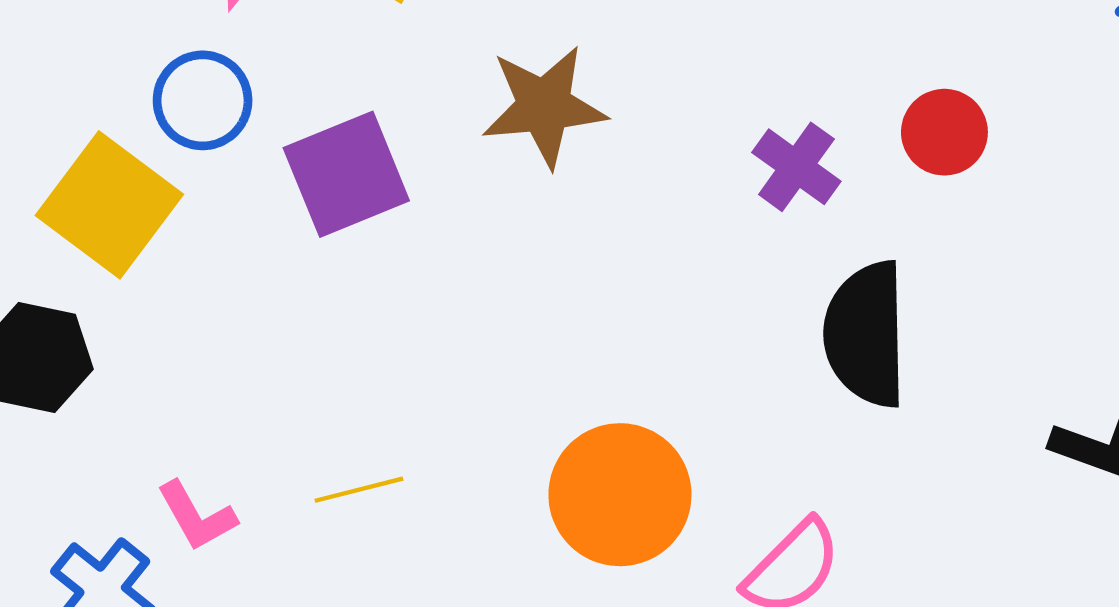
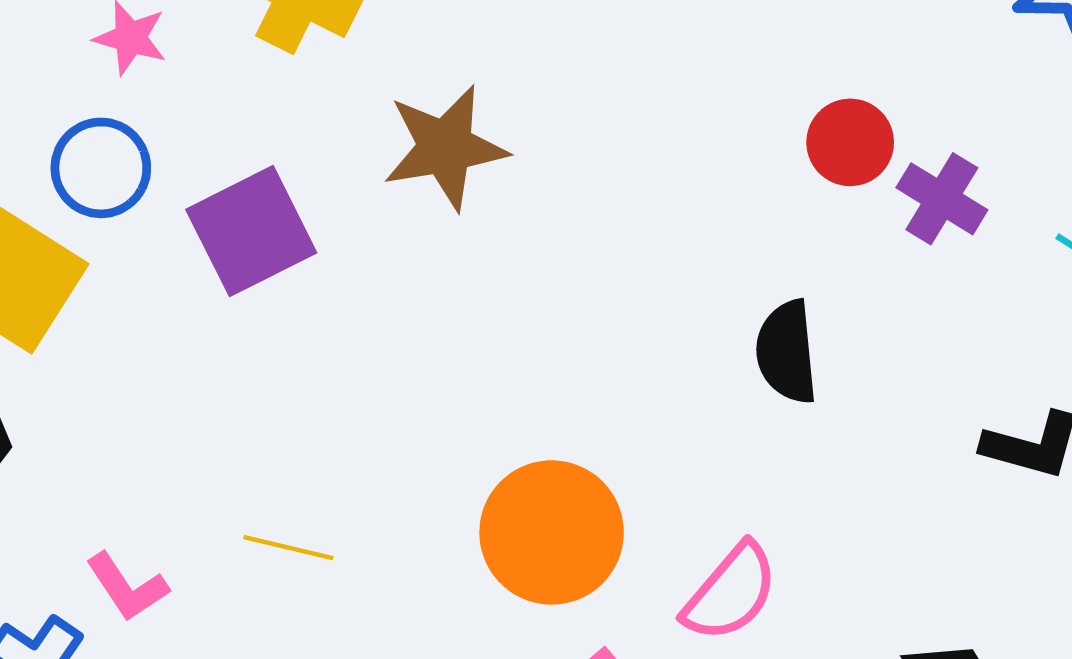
purple cross: (796, 167) -> (942, 199), moved
black semicircle: (866, 334) -> (787, 352), size x0.7
yellow line: (359, 490) -> (288, 548), turned 32

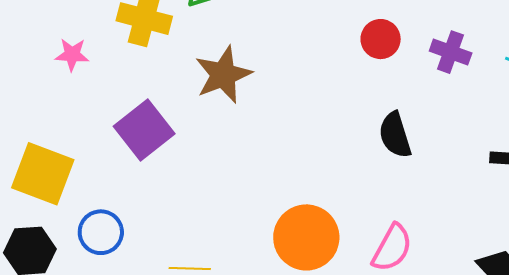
red circle: (850, 142) -> (381, 39), moved
blue circle: (101, 168) -> (101, 232), moved

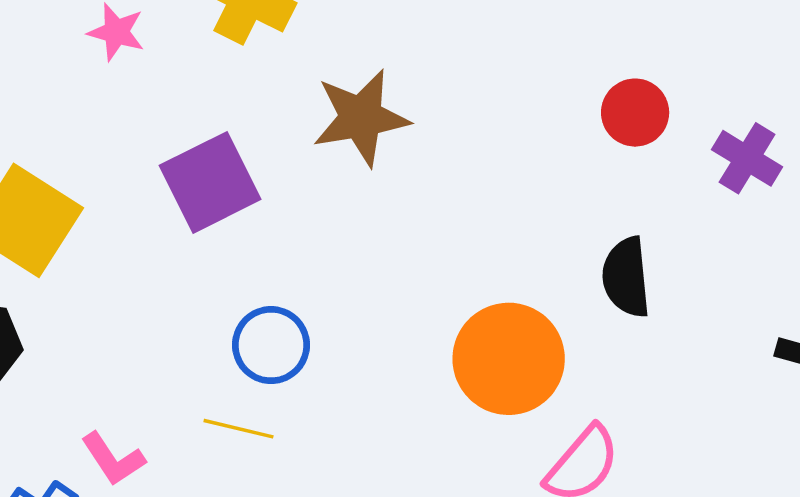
blue circle: (101, 232) -> (271, 345), moved
orange circle: (306, 237) -> (509, 359), moved

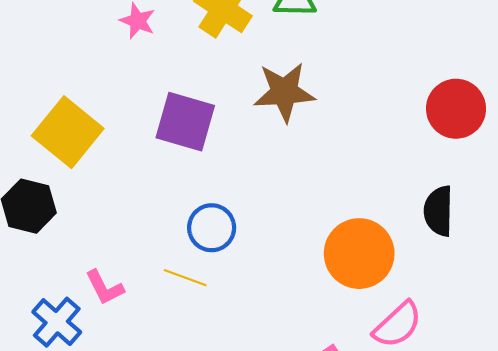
red circle: (635, 113) -> (456, 109), size x1.4
purple square: (210, 182) -> (185, 122), turned 36

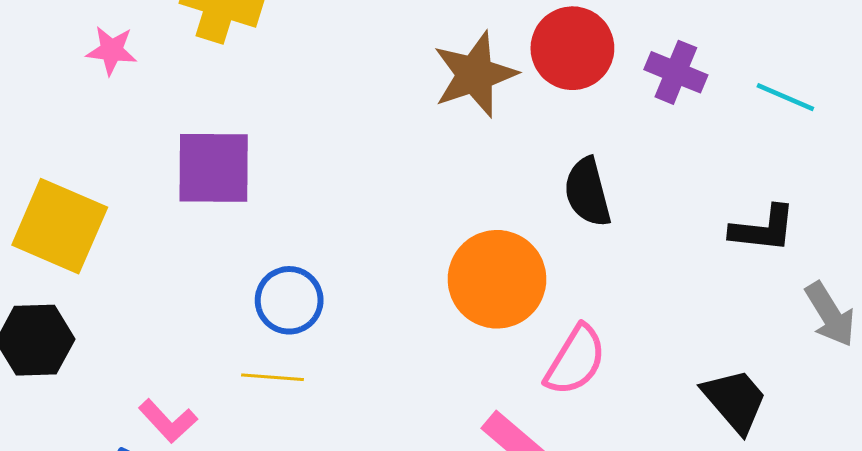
brown star: (284, 92) -> (475, 75), moved

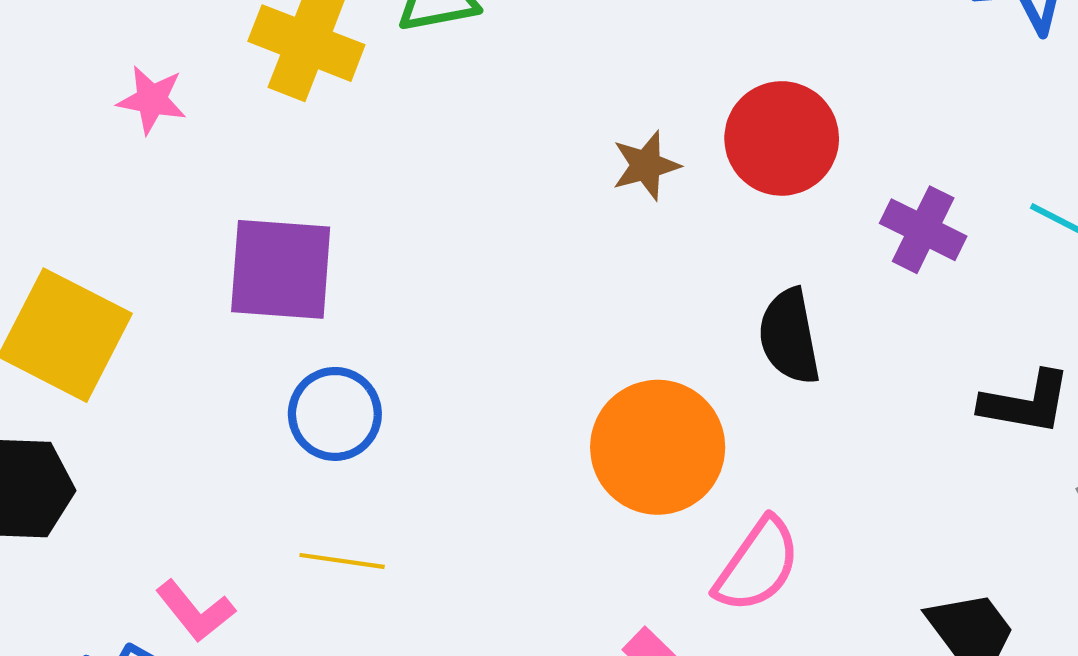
purple cross: (676, 72) -> (923, 230), moved
brown star: (475, 75) -> (646, 166), size x0.6
blue circle: (289, 300) -> (335, 414), moved

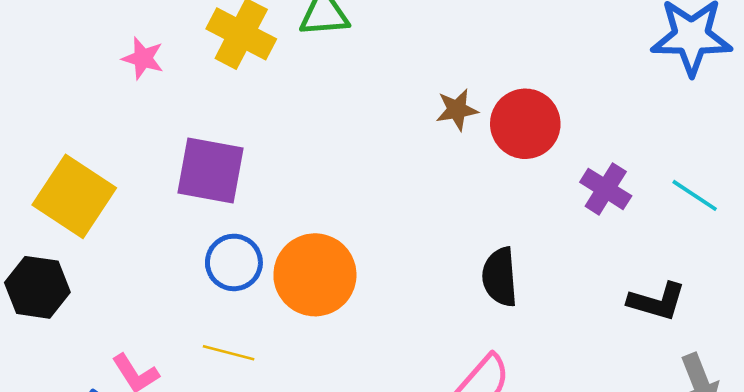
brown star: (646, 166) -> (457, 110), moved
black semicircle: (789, 337) -> (500, 277), moved
orange circle: (658, 447) -> (315, 275), moved

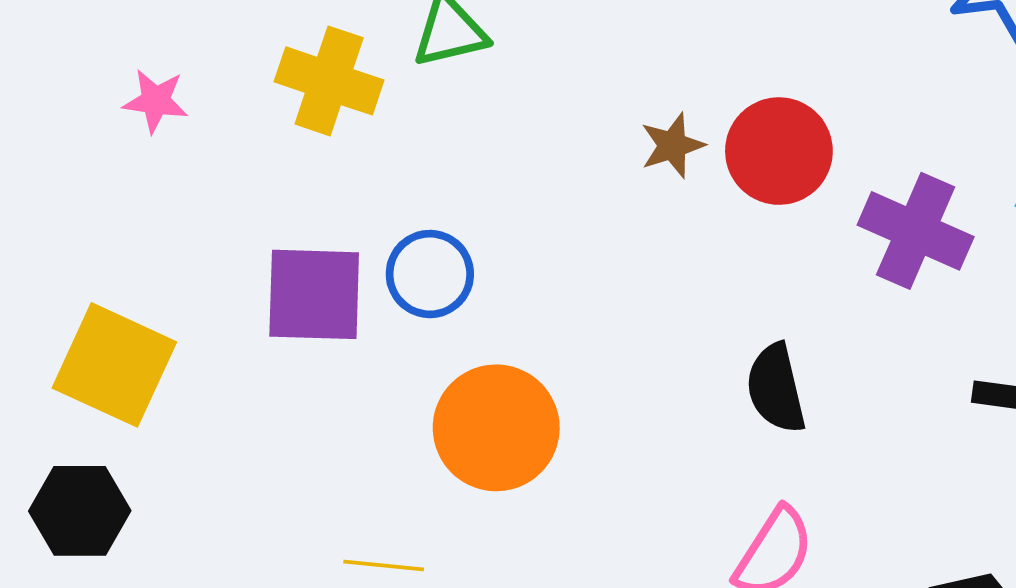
pink star: (143, 58) -> (155, 101), moved
purple cross: (606, 189) -> (916, 231), size x1.4
blue circle: (234, 262) -> (430, 274), moved

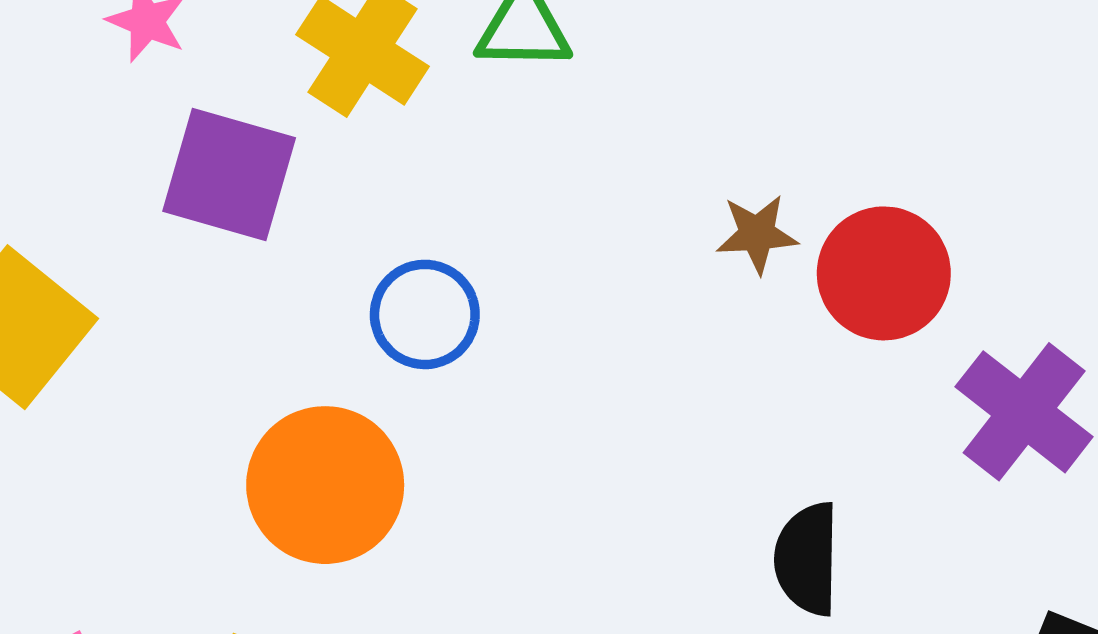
purple square: (314, 294) -> (229, 175), moved
orange circle: (496, 428) -> (325, 485), moved

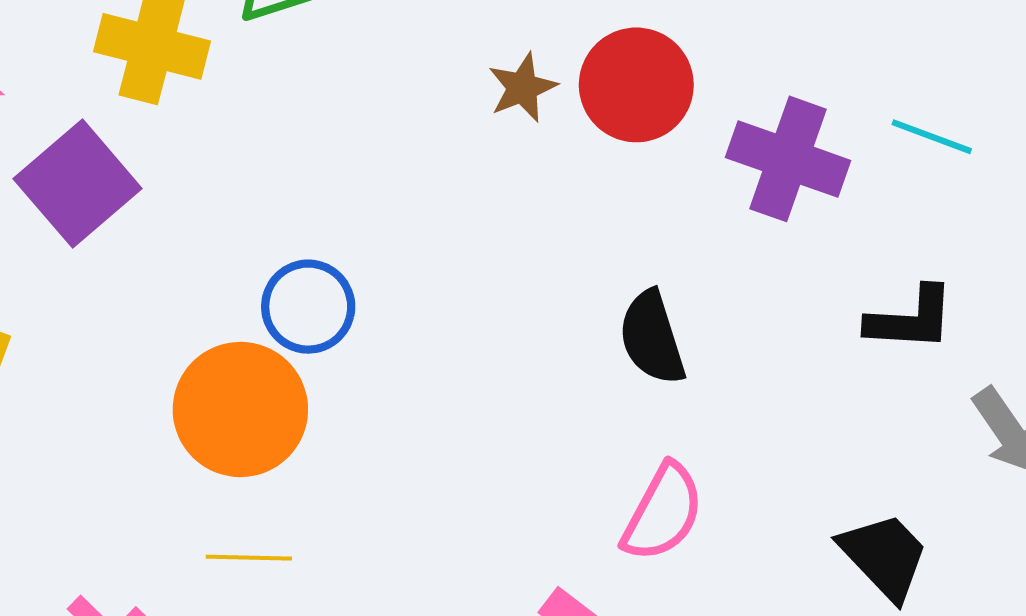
purple square: (229, 175) -> (78, 184), turned -38
blue circle: (425, 314) -> (308, 307), moved

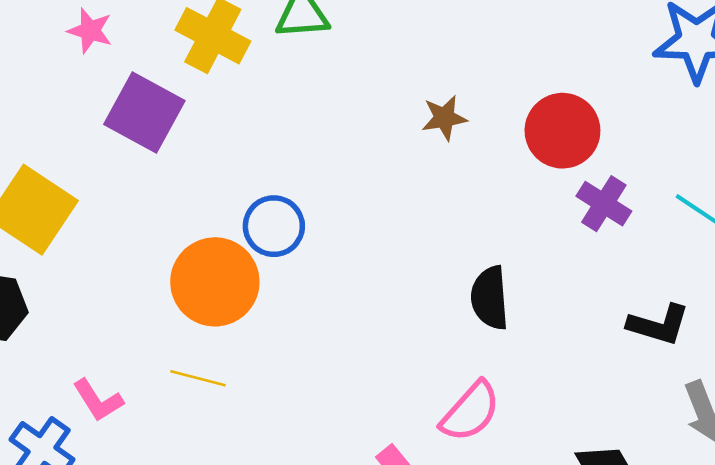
red circle: (636, 85) -> (562, 131), moved
purple cross: (788, 159) -> (604, 204), size x0.7
purple square: (78, 184) -> (144, 112), turned -34

